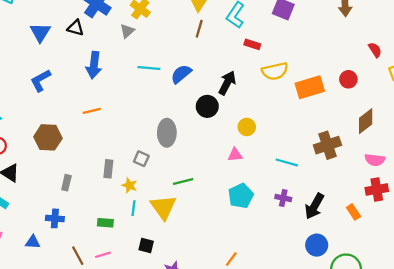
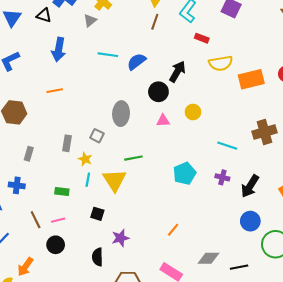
pink triangle: (235, 155) -> (163, 121), moved

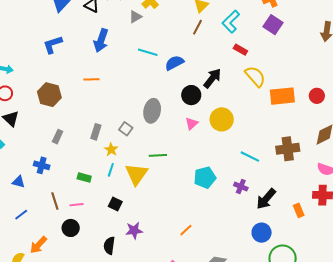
yellow semicircle: (221, 63) -> (255, 76), turned -130
yellow circle: (193, 112) -> (222, 119), size x1.5
pink triangle: (163, 121) -> (192, 124), turned -48

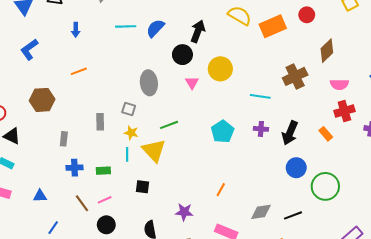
blue arrow: (101, 40) -> (76, 30), size x0.6
yellow star: (111, 150) -> (131, 133), moved
blue cross: (42, 165) -> (74, 168), moved
purple star: (134, 230) -> (184, 212), moved, turned 30

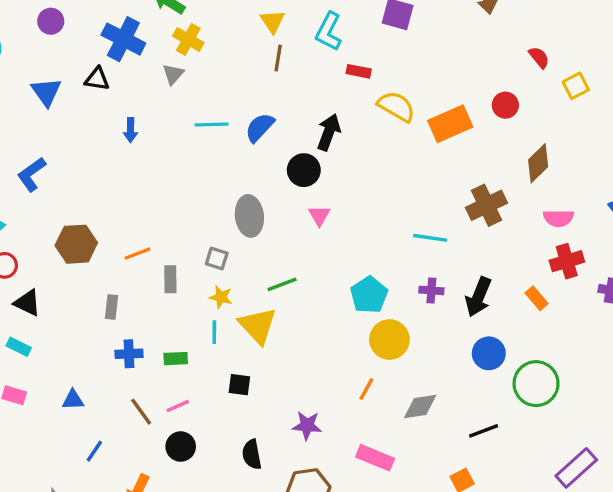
blue L-shape: (29, 49) -> (32, 174), moved
yellow circle: (220, 69) -> (389, 340), moved
orange line: (79, 71) -> (137, 254), moved
gray diamond: (261, 212) -> (420, 406), moved

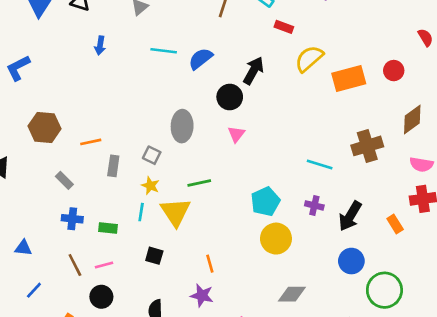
yellow semicircle: (396, 106) -> (309, 59), turned -80
gray rectangle: (112, 307) -> (64, 180), turned -60
orange line: (366, 389) -> (210, 264), moved, turned -54

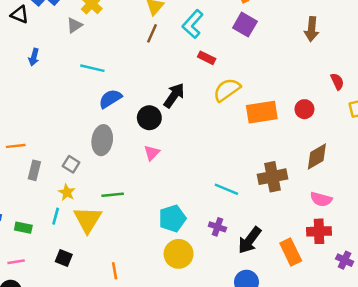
blue semicircle: (201, 59) -> (110, 99), moved
orange rectangle: (395, 224) -> (291, 252), size x1.5

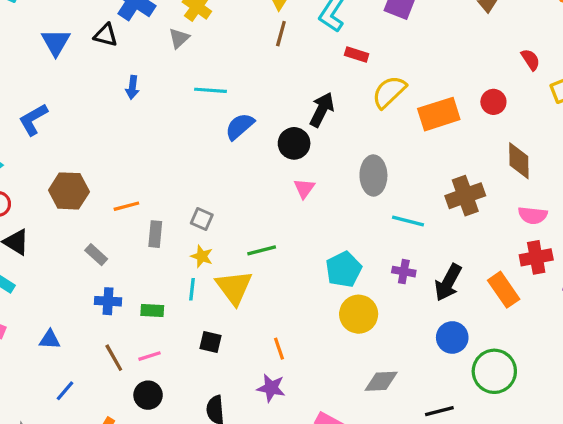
gray ellipse: (102, 140) -> (373, 175), moved
brown diamond: (317, 156) -> (519, 161), turned -52

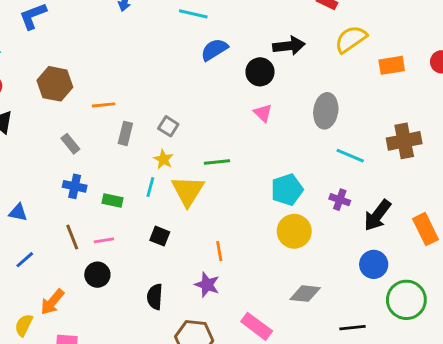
black arrow: (322, 110) -> (289, 46), turned 48
orange rectangle: (439, 114) -> (392, 65), size x0.7
pink triangle: (304, 188) -> (263, 113), turned -30

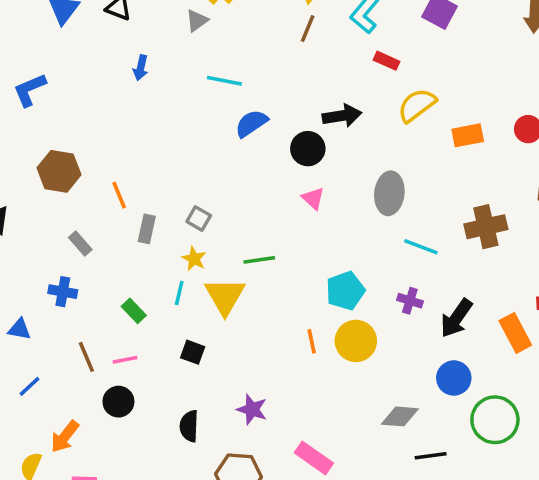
orange line: (104, 105) -> (119, 195), turned 75
blue cross: (75, 186) -> (63, 292), moved
green rectangle: (113, 201) -> (134, 311), turned 36
orange line: (219, 251) -> (312, 341), moved
gray diamond: (305, 294) -> (400, 416), moved

